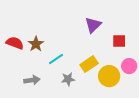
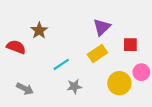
brown star: (36, 44) -> (39, 30), moved
yellow rectangle: (89, 64) -> (97, 54), moved
gray arrow: (32, 80) -> (25, 89), moved, turned 35

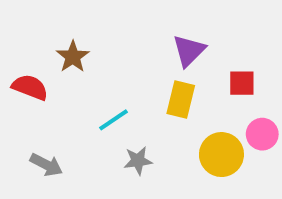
yellow rectangle: (97, 54) -> (181, 100), turned -42

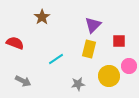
brown star: (73, 57) -> (42, 17), moved
gray star: (138, 161) -> (78, 84), moved

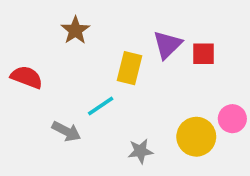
red square: (119, 41) -> (203, 54), moved
yellow rectangle: (89, 49) -> (130, 68), moved
gray arrow: (23, 81) -> (66, 131), moved

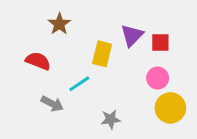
red semicircle: (27, 77) -> (38, 61), moved
pink circle: (232, 119) -> (158, 78), moved
yellow circle: (196, 137) -> (170, 108), moved

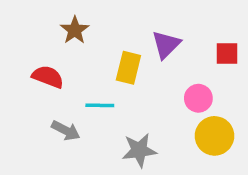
red square: (160, 42) -> (227, 53), moved
cyan line: (79, 84) -> (100, 105), turned 35
gray star: (111, 119) -> (139, 150), size x1.4

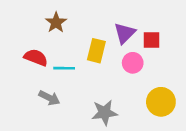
red square: (227, 53) -> (152, 40), moved
pink circle: (198, 98) -> (133, 63), moved
cyan line: (100, 105) -> (64, 68), moved

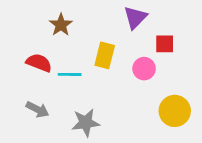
purple triangle: (125, 33) -> (135, 17), moved
gray arrow: (49, 98) -> (37, 109), moved
gray star: (104, 113) -> (86, 123), moved

